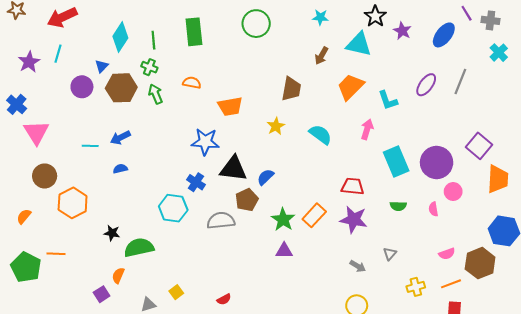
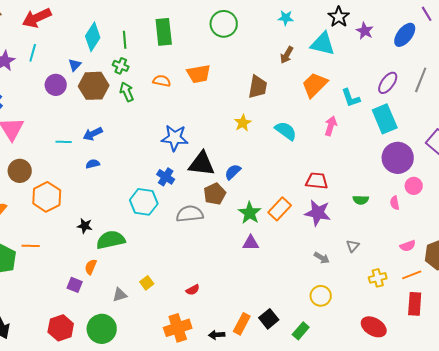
orange trapezoid: (230, 106) -> (199, 74), moved
cyan rectangle: (396, 161) -> (385, 119), moved
purple square: (102, 294) -> (75, 285), turned -35

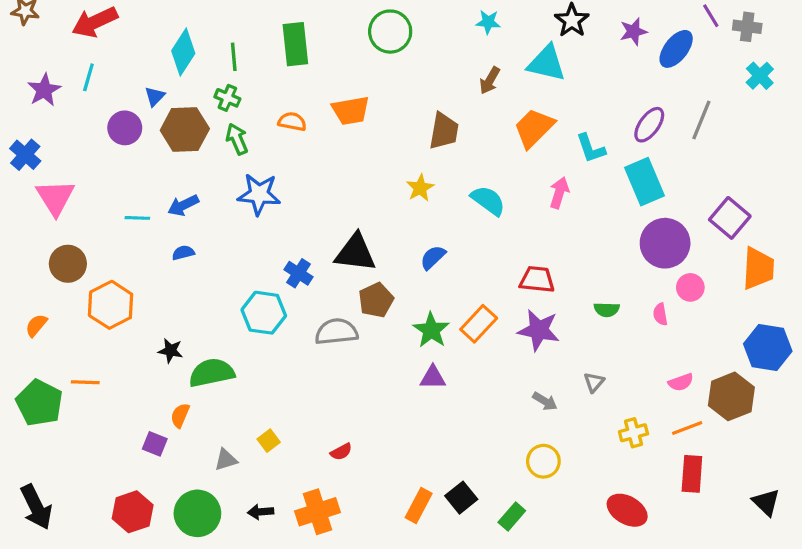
purple star: (365, 31) -> (633, 32), moved, turned 30
blue star: (175, 138) -> (259, 194), moved
blue semicircle: (233, 172) -> (433, 257), moved
black arrow: (217, 335) -> (261, 512), moved

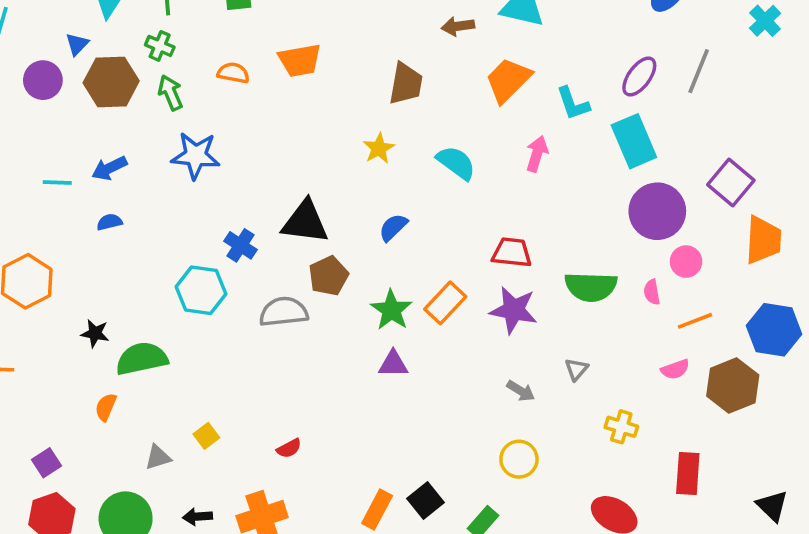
brown arrow: (490, 80) -> (458, 26), turned 52
green semicircle: (607, 310) -> (591, 287), size x1.8
orange line: (687, 428) -> (695, 321), moved
yellow cross: (633, 433) -> (621, 427), turned 32
purple square: (155, 444) -> (47, 463), moved, turned 35

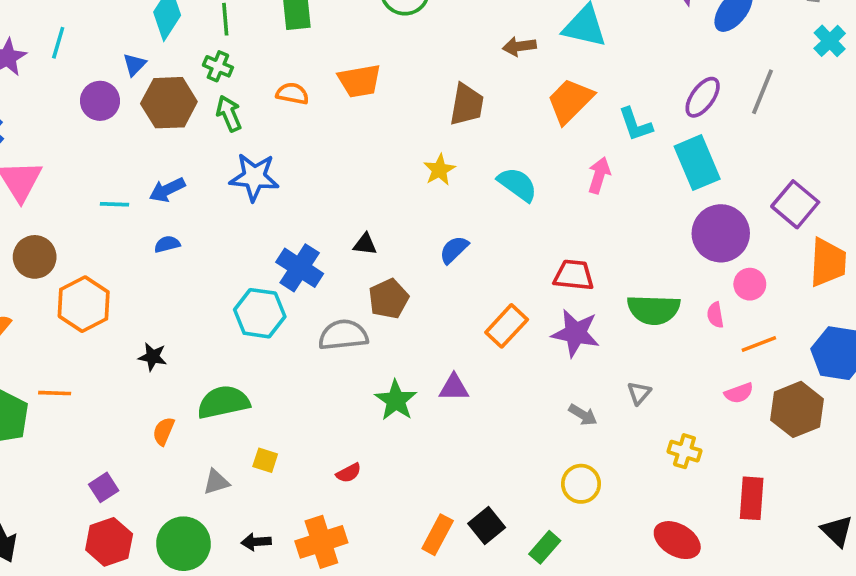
black triangle: (305, 222) -> (365, 244), size x0.5
blue cross: (241, 245) -> (300, 268), size x1.4
green star: (391, 310) -> (396, 400), moved
green semicircle: (142, 359) -> (223, 402), moved
yellow square: (206, 436) -> (265, 460), turned -35

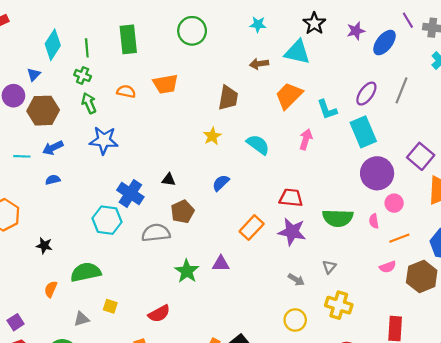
brown hexagon: (169, 103) -> (43, 111), moved
yellow cross: (684, 451) -> (339, 305), moved, size x1.4
red semicircle: (349, 473) -> (159, 314), size x1.5

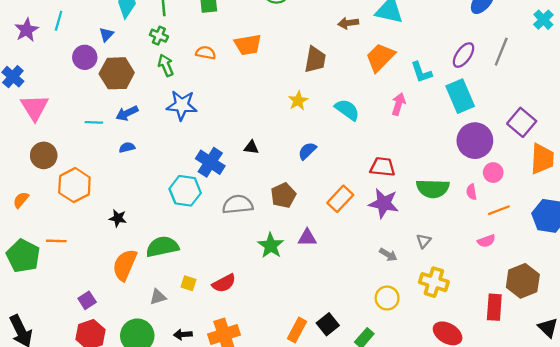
brown pentagon: (182, 212) -> (283, 195), moved
brown hexagon: (422, 276) -> (523, 281), moved
orange semicircle: (51, 289) -> (125, 265), size x1.8
red semicircle: (159, 314) -> (224, 283), moved

